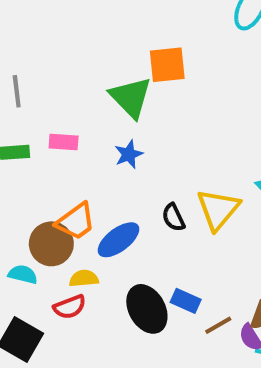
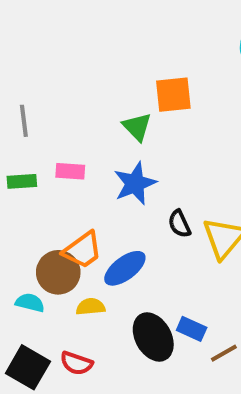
green triangle: (131, 97) -> (137, 127), size x0.7
blue star: (129, 154) -> (135, 183), size x1.5
black semicircle: (173, 217) -> (179, 224), moved
red semicircle: (70, 307) -> (76, 363), moved, turned 40

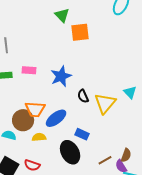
green triangle: (137, 127) -> (62, 15), moved
orange trapezoid: (82, 250) -> (35, 109), turned 40
blue rectangle: (192, 329) -> (82, 134), moved

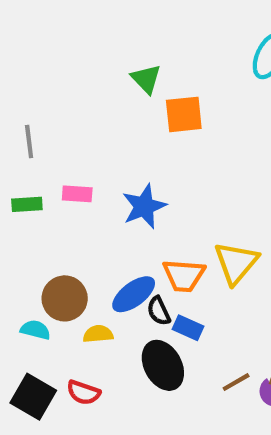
black semicircle: (83, 96) -> (159, 311), moved
orange trapezoid: (35, 109) -> (184, 275), moved

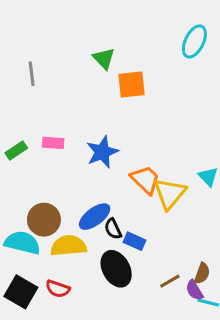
gray line: (29, 142) -> (32, 74), moved
green rectangle: (27, 204) -> (16, 151), turned -30
orange trapezoid: (184, 275) -> (145, 180), moved, turned -140
cyan semicircle: (35, 330) -> (22, 243), size x1.6
yellow semicircle: (98, 334) -> (68, 246), size x1.6

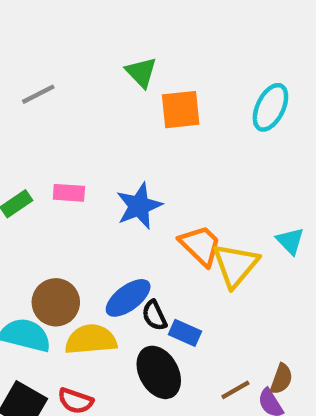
cyan ellipse: (194, 41) -> (270, 107), moved
gray line: (32, 74) -> (38, 94), turned 70

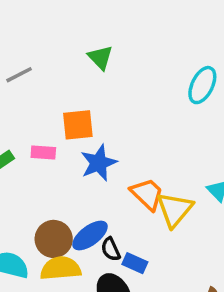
orange square: (181, 110) -> (78, 125), moved
brown circle: (56, 302) -> (54, 239), moved

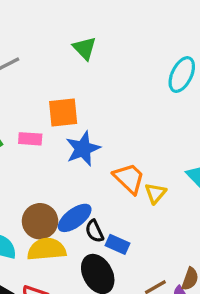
yellow triangle: (175, 210) -> (155, 193), size x0.6

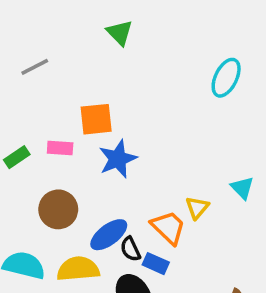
green triangle: (85, 48) -> (120, 33), moved
orange trapezoid: (129, 178) -> (168, 227), moved
brown circle: (40, 221) -> (58, 209), moved

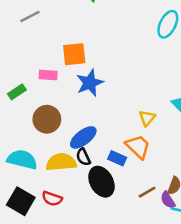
green rectangle: (17, 157) -> (17, 92), moved
orange trapezoid: (168, 227) -> (138, 147), moved
black semicircle: (130, 249) -> (83, 157), moved

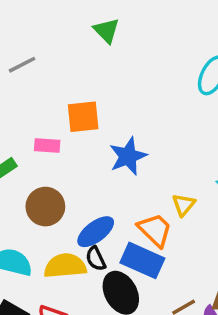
blue star: (90, 83) -> (128, 156), moved
orange trapezoid: (138, 147) -> (155, 230), moved
blue rectangle: (117, 158) -> (142, 260), size x1.6

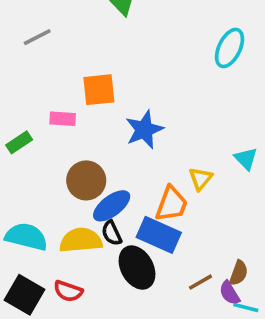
brown circle: (45, 207) -> (86, 180), moved
orange trapezoid: (155, 230) -> (171, 204), turned 66

